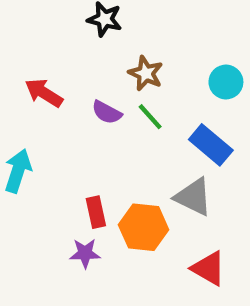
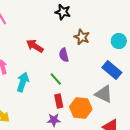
purple semicircle: (107, 112) -> (64, 55), turned 48
green line: (150, 117) -> (56, 79), moved

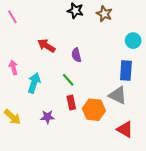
brown star: (82, 37) -> (104, 14), moved
blue rectangle: (112, 70) -> (126, 70), turned 54
purple star: (54, 120) -> (47, 117), moved

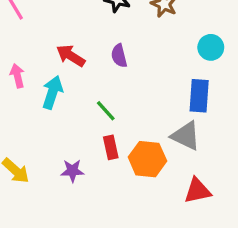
purple semicircle: (76, 55) -> (119, 56), moved
pink arrow: (13, 67) -> (17, 76), moved
cyan arrow: (34, 83) -> (52, 92), moved
red triangle: (125, 129) -> (197, 191), turned -42

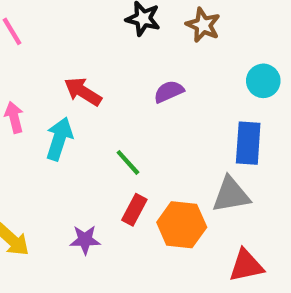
purple semicircle: (119, 56) -> (169, 92), moved, turned 80
gray triangle: (186, 136) -> (231, 195), turned -36
red rectangle: (111, 147) -> (134, 210), turned 40

